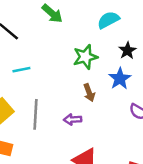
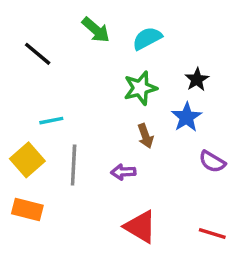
cyan semicircle: (108, 20) -> (147, 38), moved
cyan line: (21, 70) -> (51, 121), moved

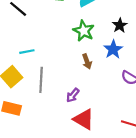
green star: (140, 88) -> (84, 31), turned -30
purple arrow: (123, 172) -> (73, 95), moved, turned -48

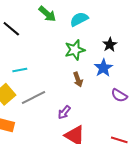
green star: (84, 31) -> (75, 50), turned 30
gray line: (41, 80) -> (34, 98), turned 60

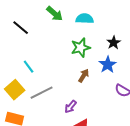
cyan semicircle: (79, 19) -> (85, 19), turned 30
cyan line: (20, 70) -> (29, 67), turned 64
brown arrow: (78, 80) -> (84, 76), turned -128

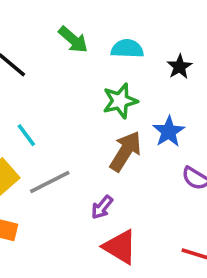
black star: (114, 43) -> (179, 67), moved
brown arrow: (84, 76) -> (125, 151), size x1.6

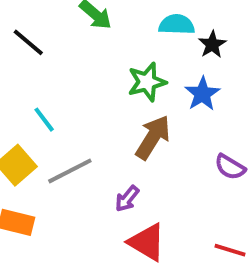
cyan semicircle: (127, 49) -> (177, 25), moved
blue star: (169, 132) -> (202, 94), moved

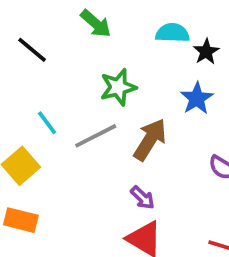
green star: (147, 82) -> (118, 87), moved
gray line: (70, 171) -> (96, 136), moved
purple arrow: (127, 199) -> (142, 198), moved, turned -85

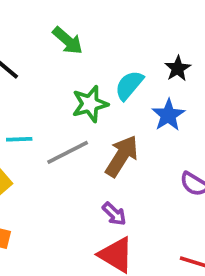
cyan semicircle: (172, 33) -> (129, 85), moved, turned -52
cyan line: (47, 123) -> (19, 139), turned -55

